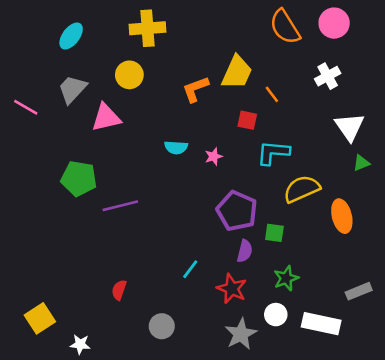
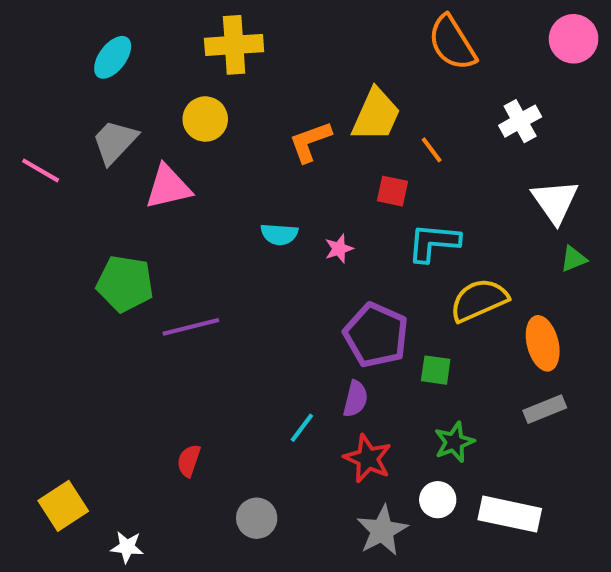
pink circle: (334, 23) -> (574, 39), moved
purple semicircle: (245, 251) -> (355, 399), moved
gray rectangle: (359, 291) -> (545, 409), moved

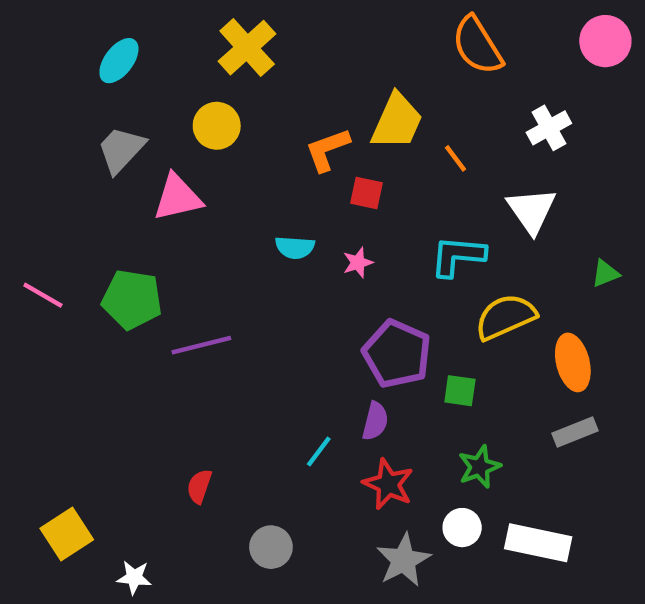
yellow cross: (234, 45) -> (247, 48), turned -38
pink line: (41, 170) -> (43, 295), moved
red square: (392, 191) -> (367, 193), moved
white triangle: (555, 201) -> (532, 210), moved

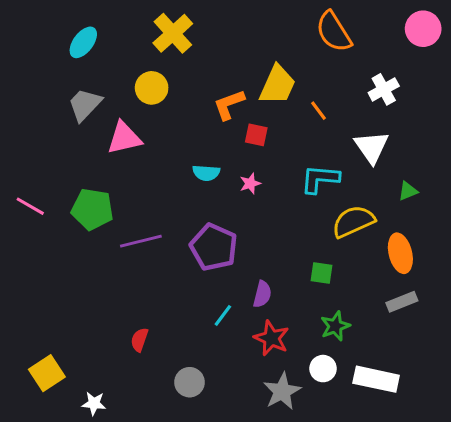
green triangle: (605, 273) -> (408, 191), moved
purple pentagon: (397, 354) -> (214, 247), moved

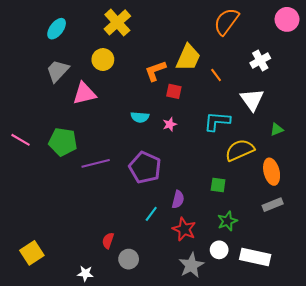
orange semicircle: (334, 32) -> (226, 21), turned 68
red semicircle: (139, 340) -> (108, 241), moved
white star: (94, 403) -> (85, 273), moved

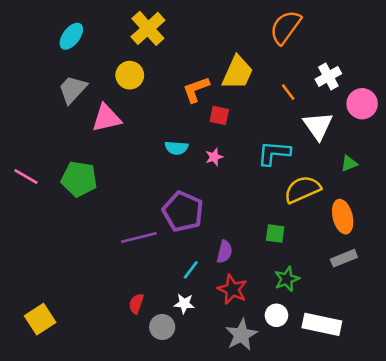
pink circle: (287, 19) -> (362, 104), moved
orange line: (216, 75) -> (288, 92), moved
purple line: (96, 163) -> (139, 237), moved
white star: (85, 273) -> (184, 304), moved

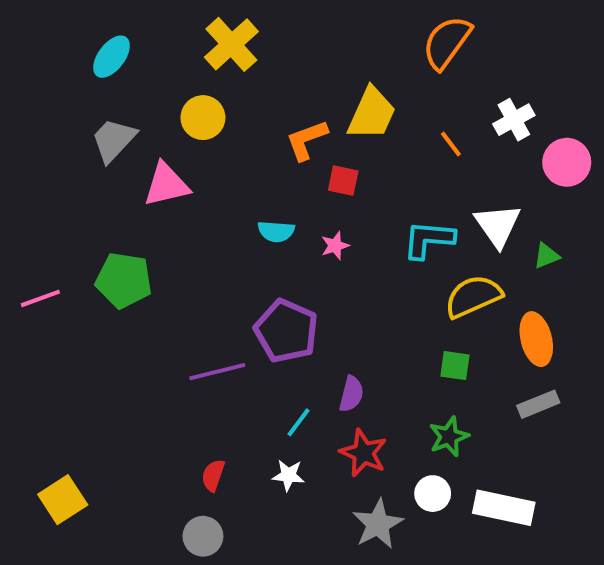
white triangle: (318, 126) -> (498, 225), moved
pink line: (26, 176) -> (40, 298), moved, turned -50
green square: (275, 234) -> (455, 366), moved
gray circle: (162, 327) -> (203, 536), moved

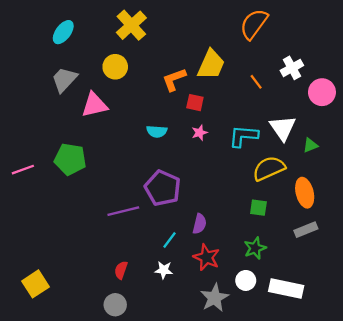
pink star: (335, 246) -> (200, 133), moved

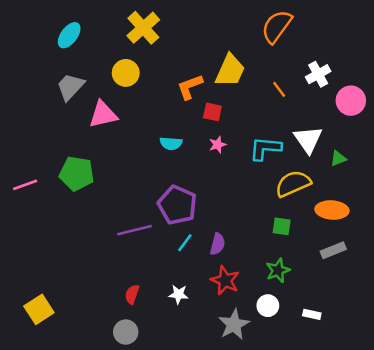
orange ellipse: (305, 193) -> (332, 210), turned -72
cyan line: (170, 240) -> (185, 243), moved
white rectangle: (286, 289) -> (312, 314), size x0.5

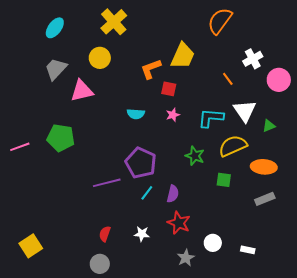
orange line: (279, 89) -> (228, 79), moved
green star: (278, 270) -> (195, 156), moved, turned -30
gray star: (234, 324) -> (186, 258), size x0.7

